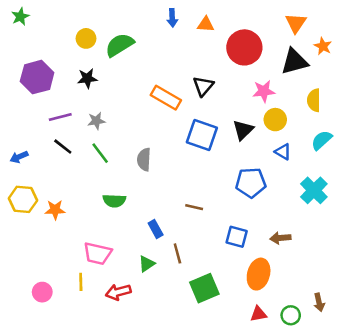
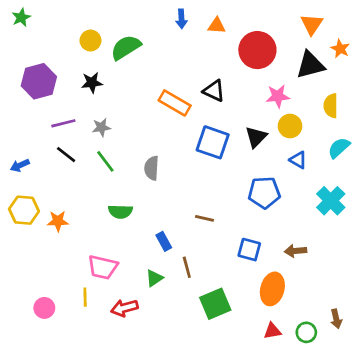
black triangle: (203, 86) -> (214, 91), turned -45

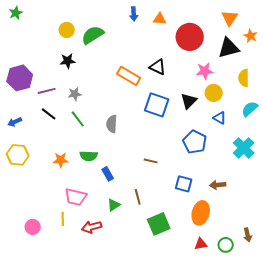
purple hexagon: (39, 81) -> (20, 78), moved
blue pentagon: (264, 193) -> (195, 142), turned 30
orange star: (58, 221) -> (61, 160), moved
blue rectangle: (164, 241) -> (108, 174), moved

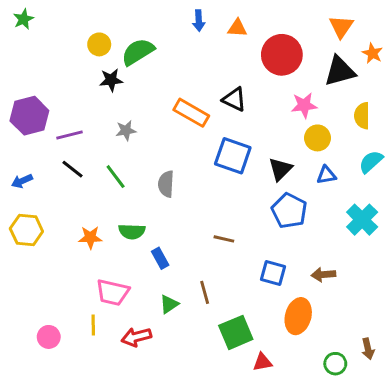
black star: (68, 61) -> (111, 80), moved
gray star: (75, 94) -> (126, 131), moved
black triangle: (189, 101) -> (280, 169), moved
blue triangle: (220, 118) -> (326, 175), turned -40
red triangle: (201, 244) -> (263, 362), moved

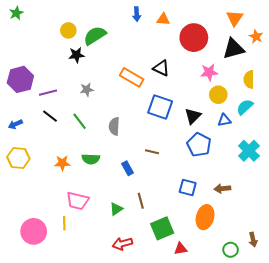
cyan semicircle: (371, 162) -> (245, 107), moved
brown line: (224, 239) -> (152, 152), moved
blue rectangle: (160, 258) -> (128, 168), moved
pink circle: (49, 337) -> (34, 231), size x1.6
red arrow: (136, 337) -> (122, 244), moved

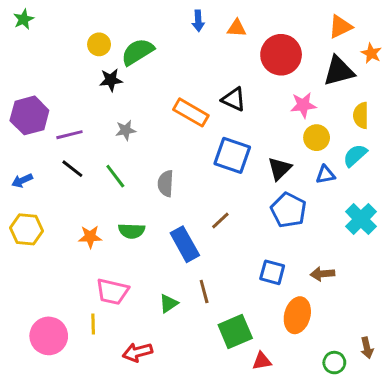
orange triangle: (235, 18) -> (340, 27), turned 30
brown line: (152, 152) -> (220, 220), turned -56
blue rectangle: (128, 168) -> (185, 244), size x1.6
red arrow: (122, 244) -> (138, 352), moved

